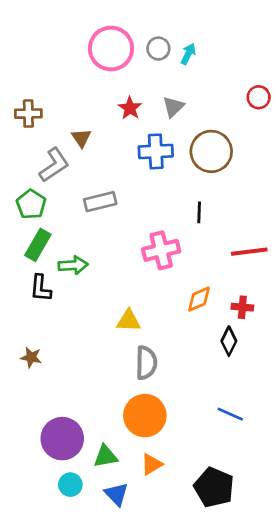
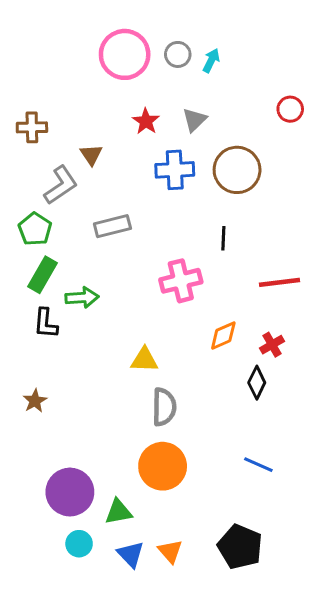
red cross: (242, 307) -> (272, 345), turned -35
brown star: (31, 357) -> (35, 401), turned 30
orange triangle: (152, 464) -> (170, 551), moved, turned -40

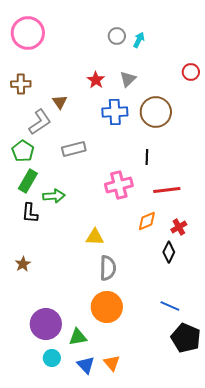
pink circle: (125, 54) -> (28, 33), moved
red line: (280, 282) -> (167, 190), moved
black pentagon: (240, 547) -> (186, 338), moved

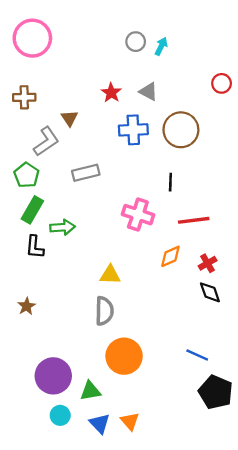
gray triangle: (128, 79) -> (148, 92), turned -48
pink cross: (119, 185) -> (138, 215), turned 32
black diamond: (169, 252) -> (210, 292), moved, turned -45
gray semicircle: (108, 268) -> (104, 311), moved

